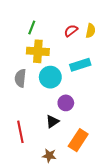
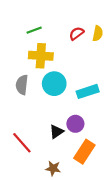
green line: (32, 28) -> (34, 30), turned 48
cyan rectangle: (80, 65) -> (88, 91), moved
purple circle: (66, 103) -> (75, 124), moved
red line: (20, 132) -> (22, 143), turned -30

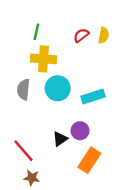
green line: (34, 30) -> (36, 32), turned -56
brown star: (53, 168) -> (32, 178), moved

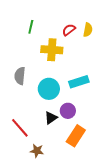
yellow cross: (43, 59) -> (52, 50), moved
cyan circle: (58, 88) -> (49, 89), moved
brown star: (32, 178) -> (37, 151), moved

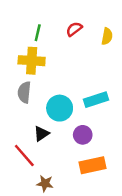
red semicircle: (69, 30) -> (74, 29), moved
yellow cross: (52, 50) -> (32, 61), moved
black triangle: (51, 118) -> (41, 134), moved
orange rectangle: (76, 136) -> (92, 165), turned 45

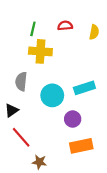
red semicircle: (74, 29) -> (65, 26), turned 32
yellow cross: (32, 61) -> (40, 51), moved
black triangle: (41, 134) -> (11, 110), moved

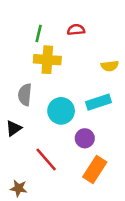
yellow semicircle: (94, 32) -> (110, 66), moved, turned 72
red line: (21, 137) -> (46, 160), moved
orange rectangle: (81, 146) -> (95, 170), turned -45
brown star: (39, 162) -> (19, 188), moved

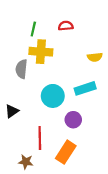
gray semicircle: (25, 95) -> (21, 69), moved
red line: (46, 160) -> (40, 138), turned 40
orange rectangle: (95, 170) -> (66, 152), moved
brown star: (19, 188) -> (26, 162), moved

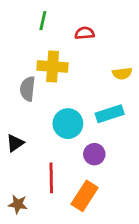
green line: (33, 29) -> (43, 21), moved
brown star: (26, 162) -> (18, 204), moved

